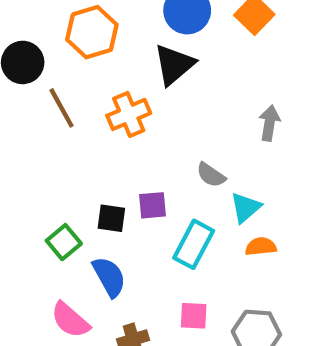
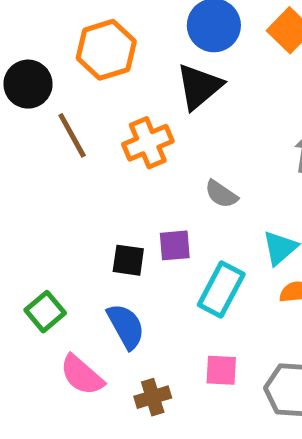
gray semicircle: (211, 175) -> (221, 194), moved
green square: (64, 242) -> (45, 312), moved

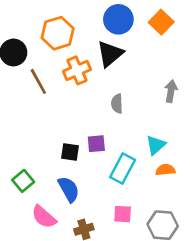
orange cross: (148, 143) -> (77, 70), moved
gray semicircle: (221, 194) -> (117, 104), moved, turned 54

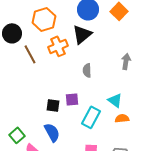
cyan triangle: (156, 145) -> (115, 100), turned -42
green square: (23, 181) -> (17, 135), moved

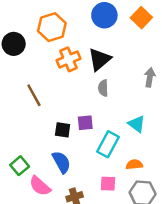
black triangle: (82, 34) -> (100, 59), moved
brown line: (30, 54) -> (34, 95), moved
orange semicircle: (122, 118) -> (134, 165), moved

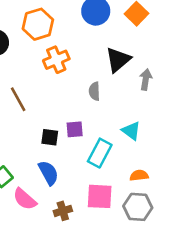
black triangle: (100, 59) -> (118, 60), moved
orange semicircle: (134, 165) -> (139, 175), moved
pink square: (108, 184) -> (100, 196), size x1.5

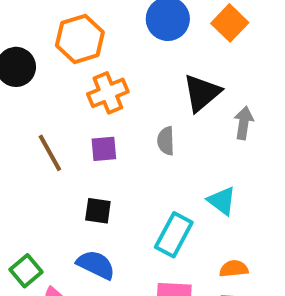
purple square: (75, 129) -> (104, 149), moved
blue semicircle: (48, 173) -> (96, 265), turned -35

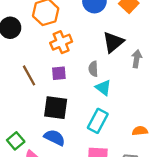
cyan triangle: (222, 201) -> (103, 88), moved
black square: (98, 211) -> (56, 108), size x1.6
orange semicircle: (234, 269) -> (140, 131), moved

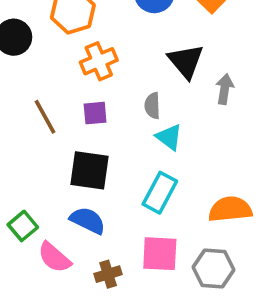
black triangle: (113, 42) -> (186, 61), turned -30
orange semicircle: (140, 131) -> (230, 209), size x1.6

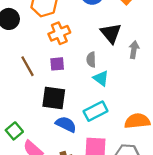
cyan rectangle: (160, 193) -> (96, 111), turned 35
blue semicircle: (88, 220) -> (66, 124), moved

